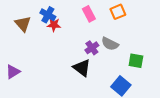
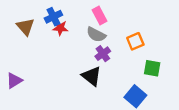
orange square: (118, 12) -> (135, 41), moved
blue cross: (48, 15) -> (53, 17), turned 35
gray semicircle: (110, 44) -> (96, 35), moved

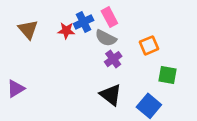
blue cross: (53, 17) -> (84, 22), moved
black triangle: (92, 76) -> (111, 95), moved

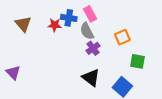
blue cross: (84, 22) -> (69, 18), turned 35
gray semicircle: (106, 38) -> (87, 31), turned 36
purple triangle: (16, 89) -> (13, 73), turned -42

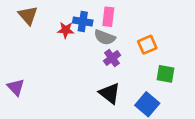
pink rectangle: (90, 14) -> (108, 17), turned 35
brown triangle: (23, 24) -> (28, 15), moved
gray semicircle: (87, 31) -> (105, 37), turned -42

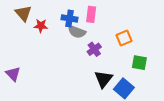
red star: (66, 30) -> (41, 26), moved
gray semicircle: (105, 37) -> (77, 32), moved
black triangle: (110, 93) -> (103, 79), moved, turned 30

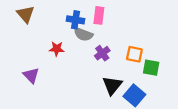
red star: (41, 26) -> (57, 49), moved
orange square: (124, 38) -> (134, 54), moved, turned 35
purple triangle: (13, 74) -> (31, 75), moved

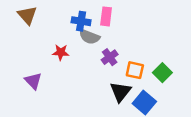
orange square: (134, 54) -> (135, 70), moved
green square: (151, 68) -> (162, 73), turned 35

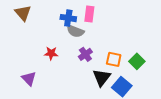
red star: (61, 52) -> (51, 53), moved
purple cross: (110, 57) -> (85, 54), moved
purple triangle: (33, 81) -> (29, 79), moved

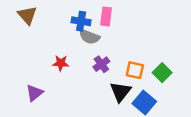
purple triangle: (29, 79) -> (34, 93), turned 35

